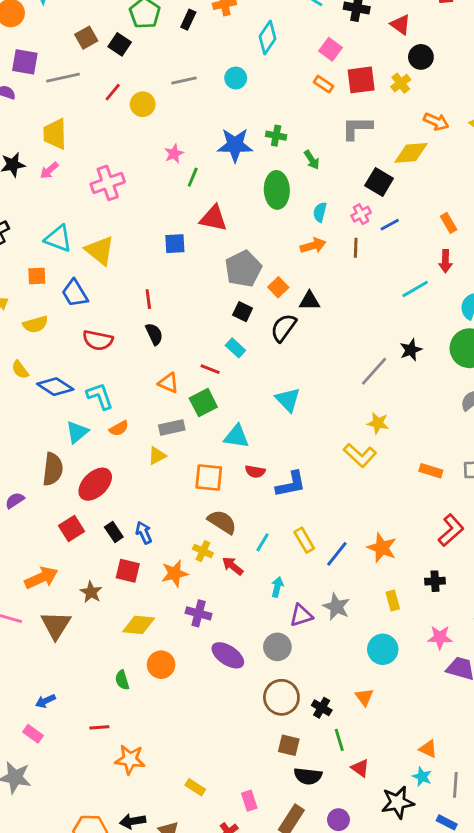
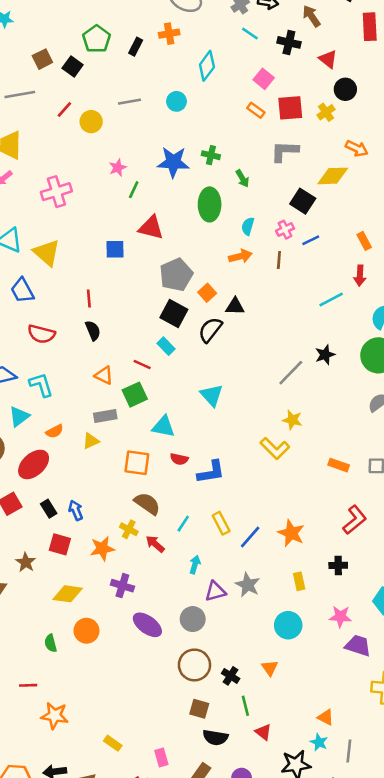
black square: (243, 312) -> (174, 313), size x1.5
orange semicircle: (119, 428) -> (55, 431), moved

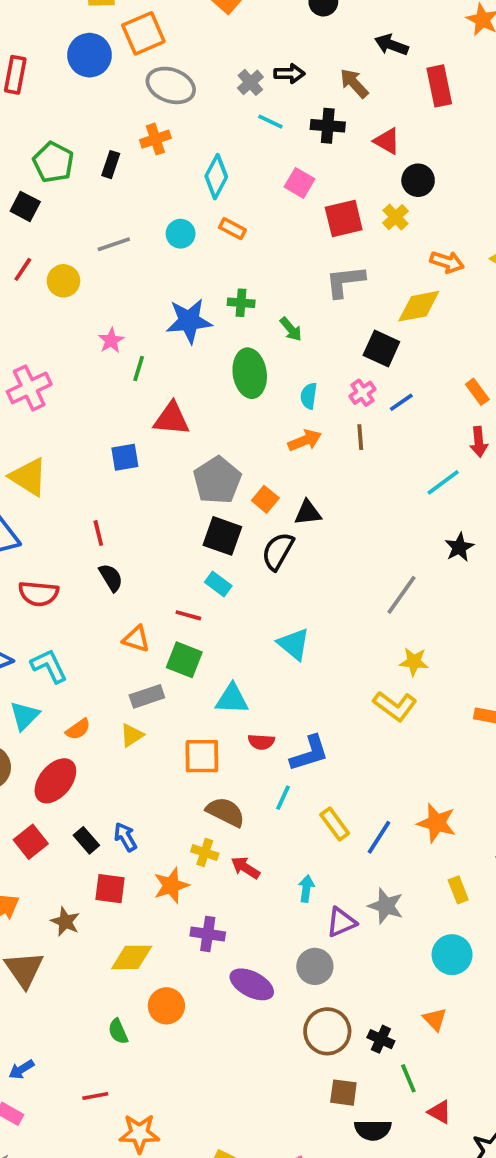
orange rectangle: (256, 110) -> (232, 229), moved
black star: (325, 355) -> (459, 547), moved
green square: (135, 395) -> (184, 660), turned -35
cyan line: (183, 524) -> (283, 798), moved

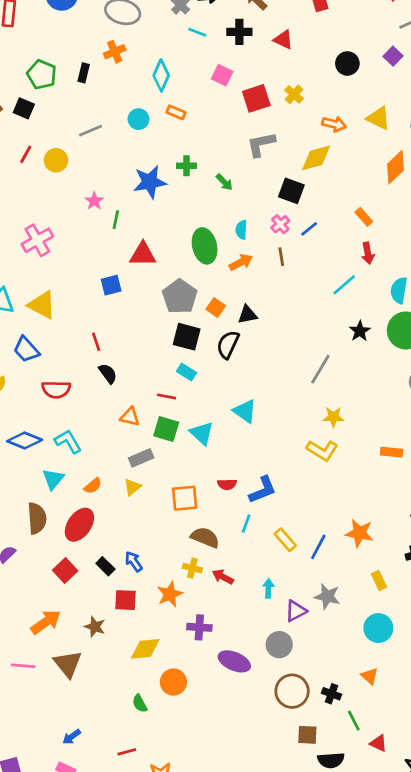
black circle: (418, 180) -> (347, 63), moved
green ellipse: (250, 373) -> (205, 246), moved
cyan triangle: (232, 699) -> (202, 433), moved, turned 45

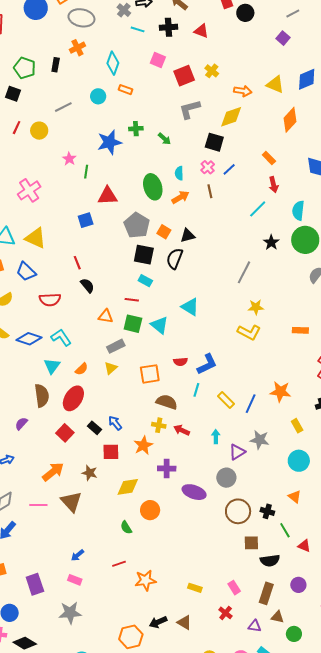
black circle: (347, 63) -> (245, 13), moved

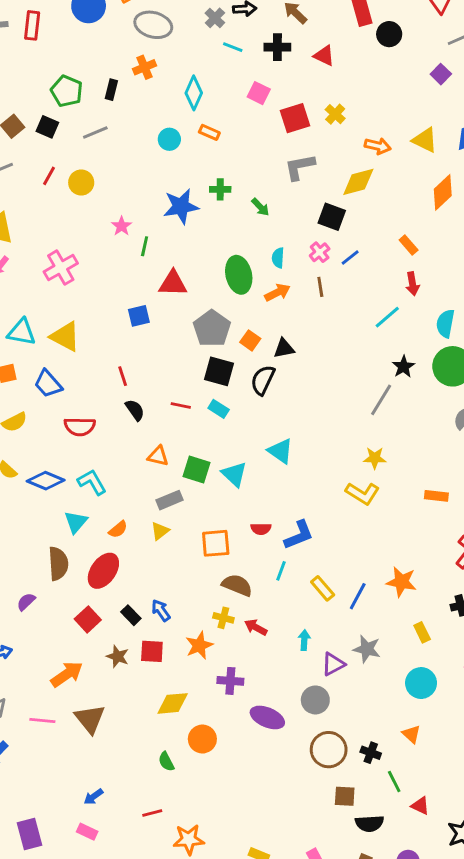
gray line: (63, 107) -> (95, 132), moved
gray line: (244, 272) -> (381, 400), moved
red line: (132, 300) -> (181, 406), moved
brown star: (90, 473) -> (118, 656), moved

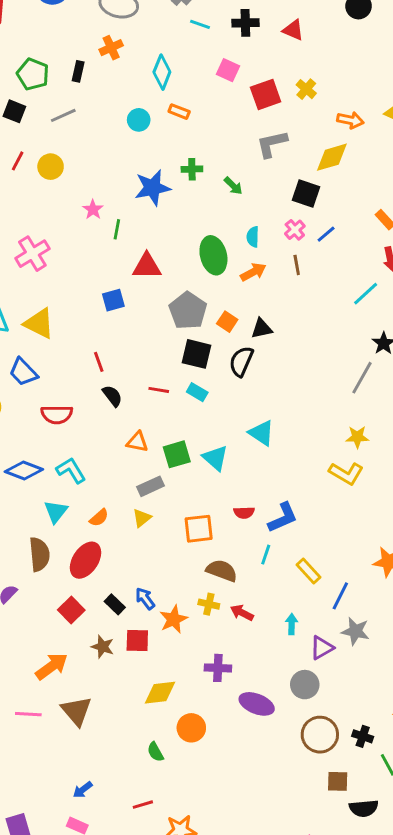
green square: (196, 469) -> (177, 454), turned -32
blue line: (358, 596) -> (340, 596), moved
orange star: (199, 645) -> (174, 619), moved

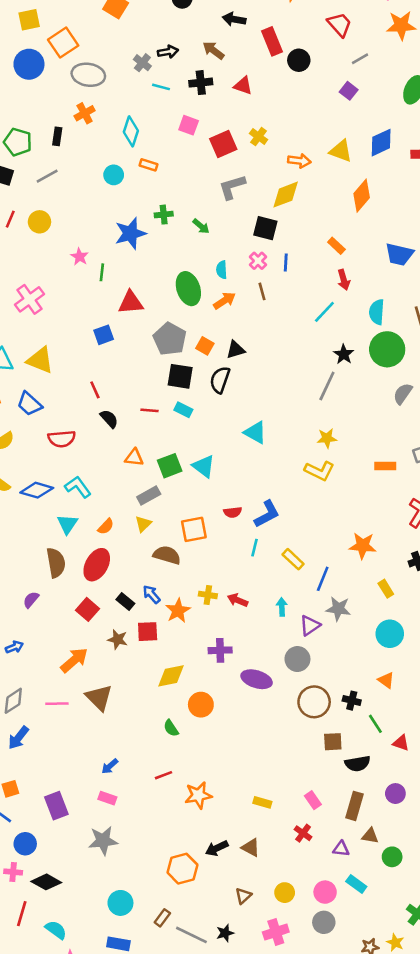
blue line: (326, 234) -> (286, 262), turned -42
cyan triangle: (261, 433) -> (255, 432), moved
brown semicircle: (222, 571) -> (167, 555), moved

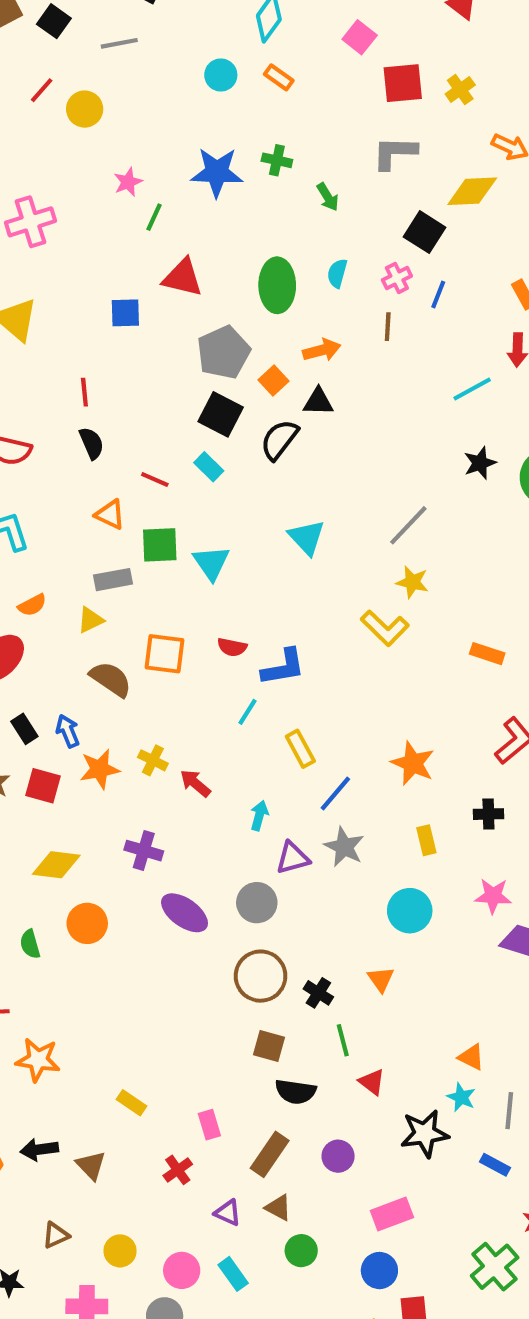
orange arrow: (224, 301) -> (322, 350), moved
gray line: (327, 386) -> (408, 525), moved
red line: (150, 410) -> (155, 480), moved

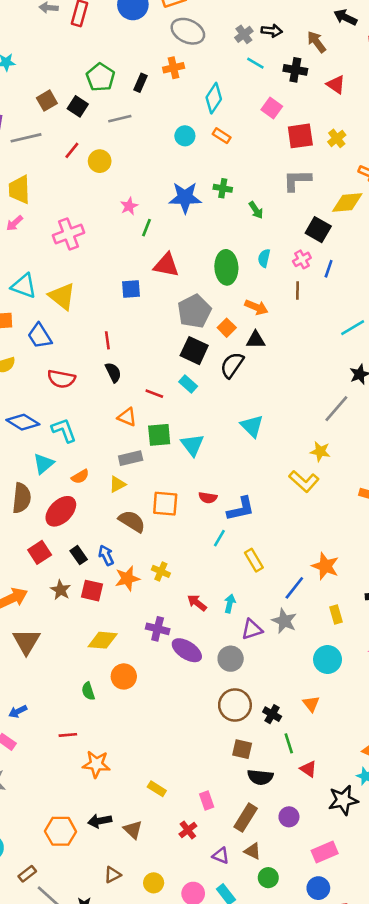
orange arrow: (322, 350) -> (256, 307), turned 40
gray line: (408, 525) -> (336, 409), moved
red arrow: (195, 783) -> (197, 603), moved
blue line: (335, 794) -> (294, 588), moved
purple ellipse: (185, 913) -> (187, 650), moved

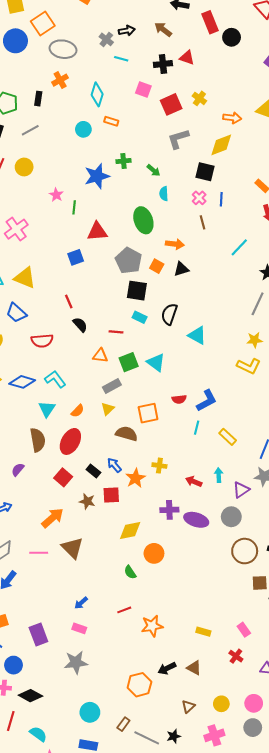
black cross: (295, 70) -> (163, 64), moved
cyan semicircle: (264, 258) -> (164, 194), moved
cyan line: (353, 328) -> (239, 247), moved
black semicircle: (232, 365) -> (169, 314), moved

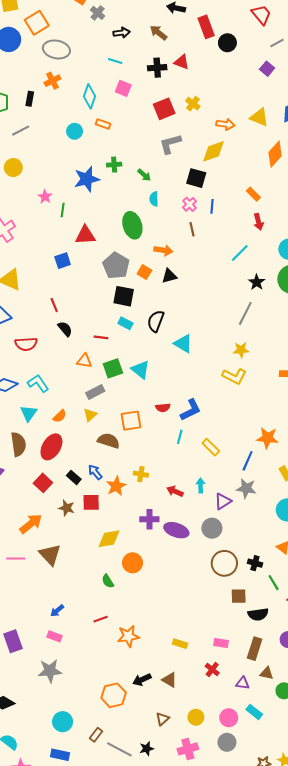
gray cross: (106, 39) -> (98, 13), moved
pink square: (143, 89) -> (123, 88), moved
cyan line: (239, 247) -> (240, 253), moved
pink rectangle: (244, 630) -> (221, 643), turned -48

